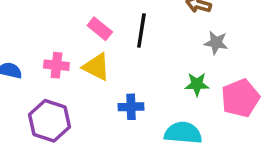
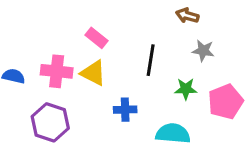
black line: (141, 31) -> (151, 60), moved
pink cross: (56, 65) -> (57, 71), size x1.4

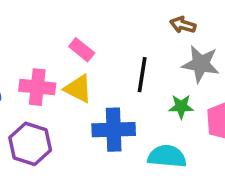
gray star: (203, 51) -> (201, 64), size x1.5
blue cross: (125, 110) -> (114, 130), size x1.6

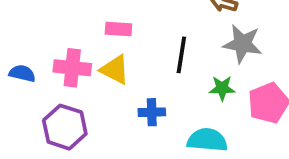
pink rectangle: (82, 50) -> (118, 29), turned -35
blue cross: (114, 130) -> (152, 112), size x0.6

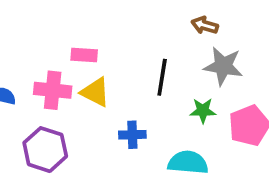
pink rectangle: (118, 29) -> (84, 55), moved

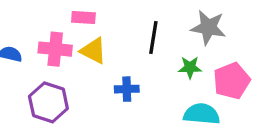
cyan semicircle: (188, 163) -> (202, 114), moved

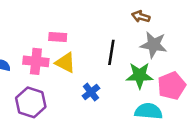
green star: (190, 67) -> (140, 75), size x1.5
blue cross: (127, 89) -> (91, 92), turned -36

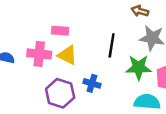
blue cross: (91, 92) -> (92, 83), turned -35
purple hexagon: (31, 102) -> (60, 93), moved

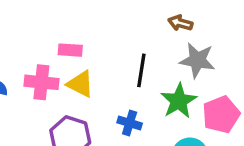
green star: (139, 67) -> (179, 101), turned -30
blue cross: (92, 83) -> (130, 123), moved

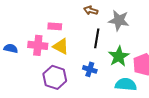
brown arrow: (180, 23) -> (91, 10), moved
gray star: (197, 60) -> (119, 20), moved

